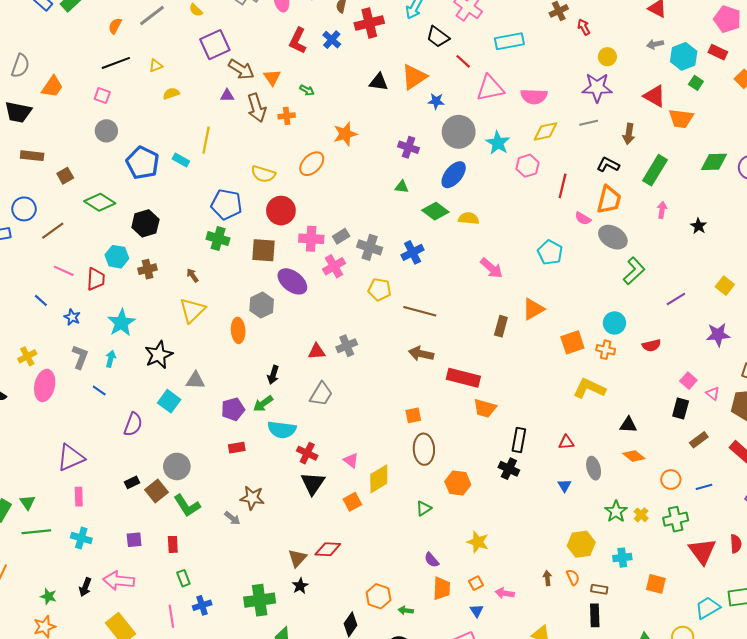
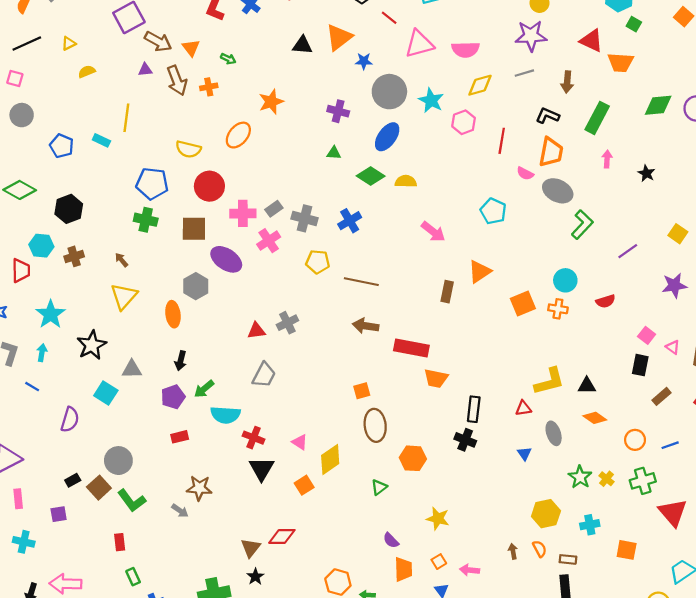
blue pentagon: (143, 163) -> (62, 146), size x0.7
black arrow: (273, 375) -> (181, 361), moved
yellow L-shape: (589, 388) -> (549, 381), moved, turned 144
purple square: (134, 540) -> (59, 514), moved

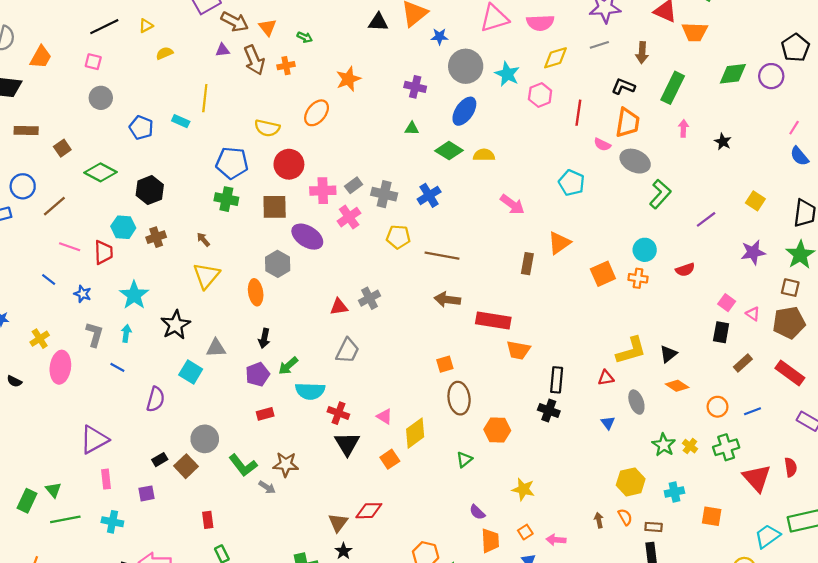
black triangle: (587, 386) -> (668, 354), turned -36
green L-shape: (132, 501) -> (243, 465), moved

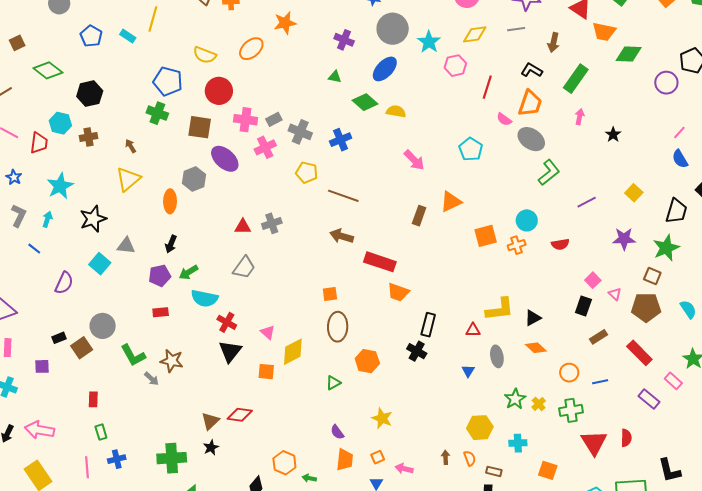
green diamond: (733, 74) -> (629, 54), moved
orange cross: (638, 278) -> (517, 245), turned -36
orange square: (390, 459) -> (266, 372), turned 30

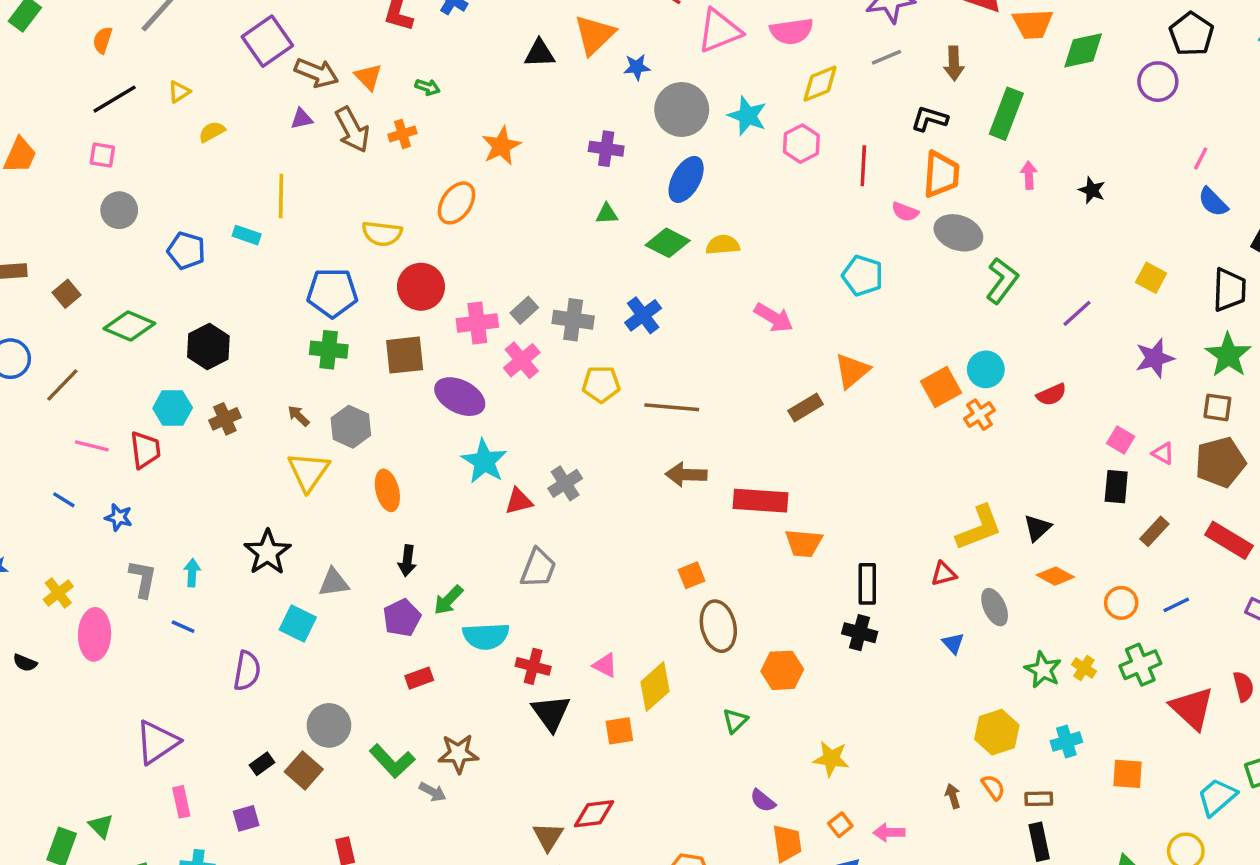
gray hexagon: (194, 179) -> (351, 427), moved
cyan star: (60, 186) -> (484, 461), moved
brown rectangle: (419, 216) -> (806, 407), turned 54
orange square: (486, 236) -> (941, 387), moved

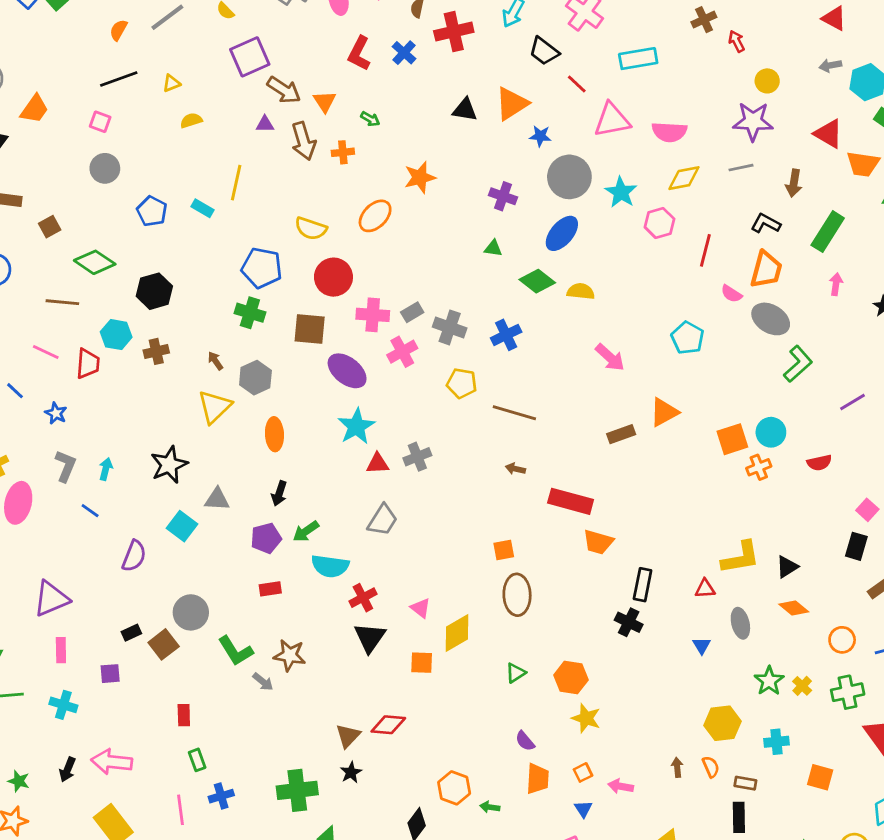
brown line: (62, 385) -> (62, 302), moved, turned 40
brown arrow: (686, 475) -> (515, 469), size x0.6
red cross: (533, 666) -> (363, 598), turned 36
orange hexagon: (782, 670) -> (571, 678), moved

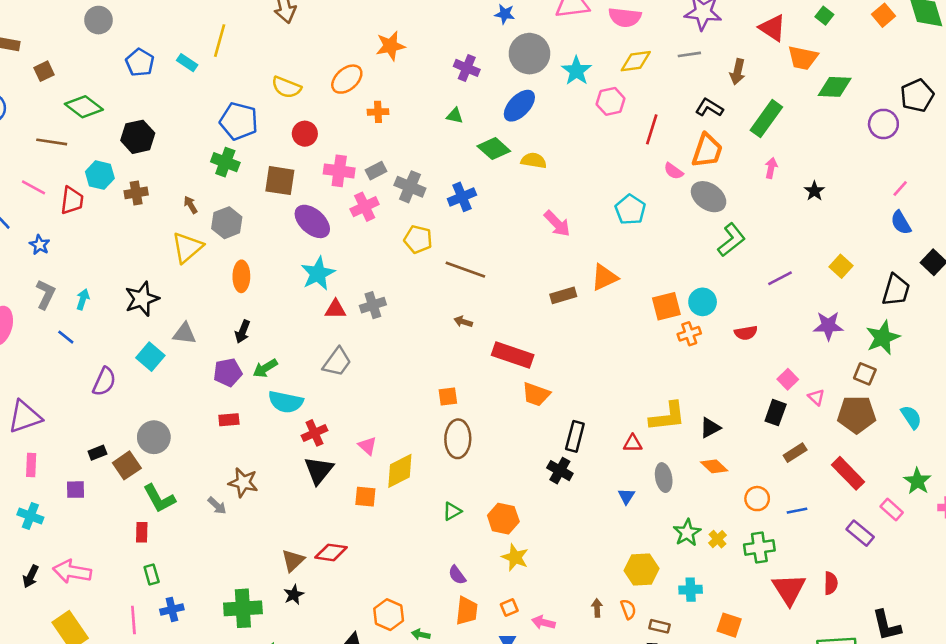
orange cross: (343, 152) -> (378, 112), moved
red circle: (333, 277) -> (305, 134), size x0.7
green L-shape: (236, 651) -> (159, 498), moved

